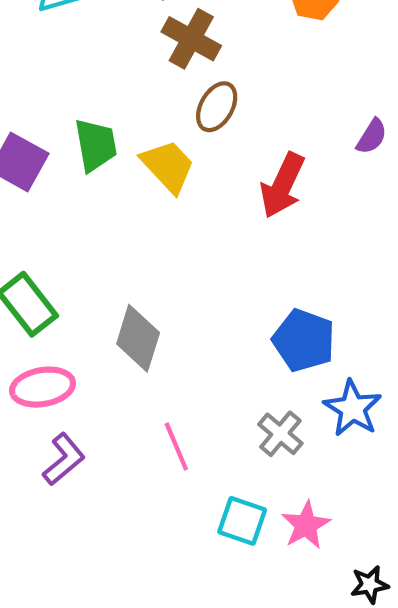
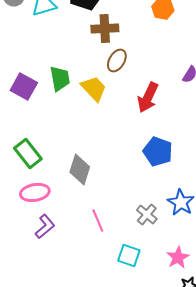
brown cross: (191, 39) -> (105, 28), turned -32
blue pentagon: (304, 340) -> (158, 151), moved
pink star: (306, 525) -> (178, 257), moved

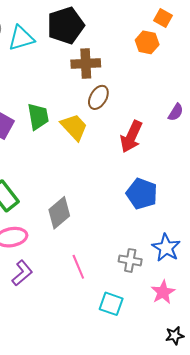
gray diamond: (80, 169) -> (59, 213), turned 32
gray cross: (147, 214) -> (130, 260), turned -30
pink star: (178, 257) -> (163, 292), moved

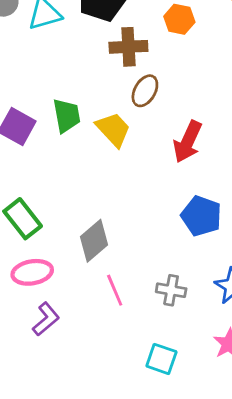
orange hexagon: (147, 42) -> (179, 19), moved
gray cross: (130, 260) -> (171, 290), moved
pink line: (78, 267) -> (115, 290), moved

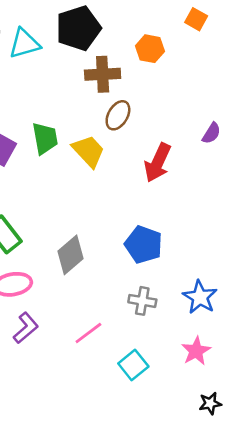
blue pentagon: (201, 216) -> (144, 245), moved
pink line: (115, 290) -> (88, 333), moved, turned 76
cyan square: (161, 359) -> (133, 365), turned 32

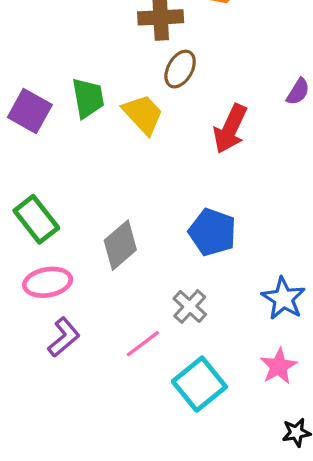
gray cross: (142, 301) -> (190, 306), moved, turned 32
cyan square: (133, 365) -> (199, 384), size x1.4

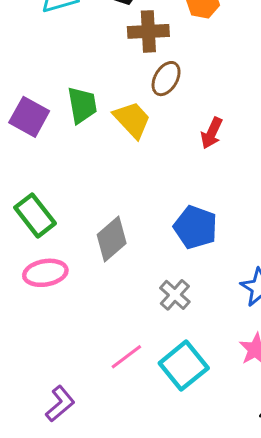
red arrow: (230, 129) -> (212, 133), size x0.7
purple L-shape: (64, 337) -> (60, 404), moved
pink line: (143, 344) -> (126, 357), moved

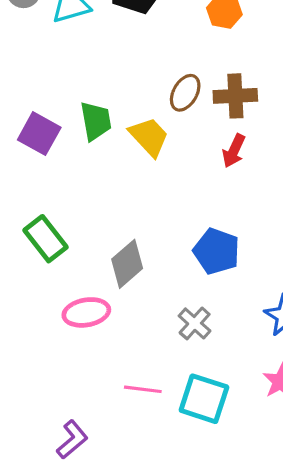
brown cross: (148, 31) -> (235, 96), moved
pink ellipse: (45, 273) -> (86, 312), moved
pink line: (126, 357) -> (143, 389), turned 44
cyan square: (184, 366) -> (204, 399), turned -33

